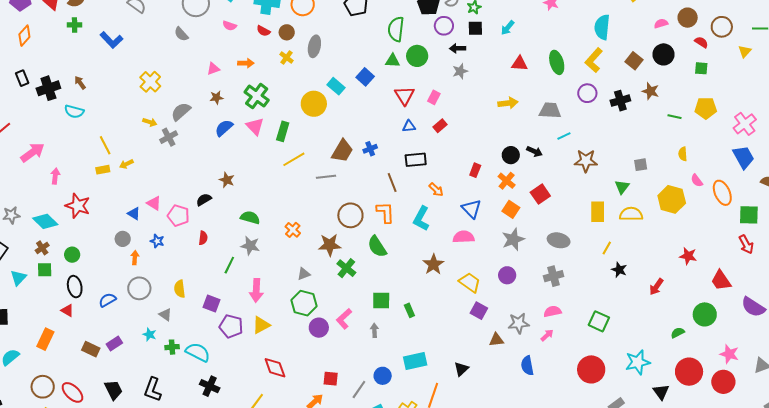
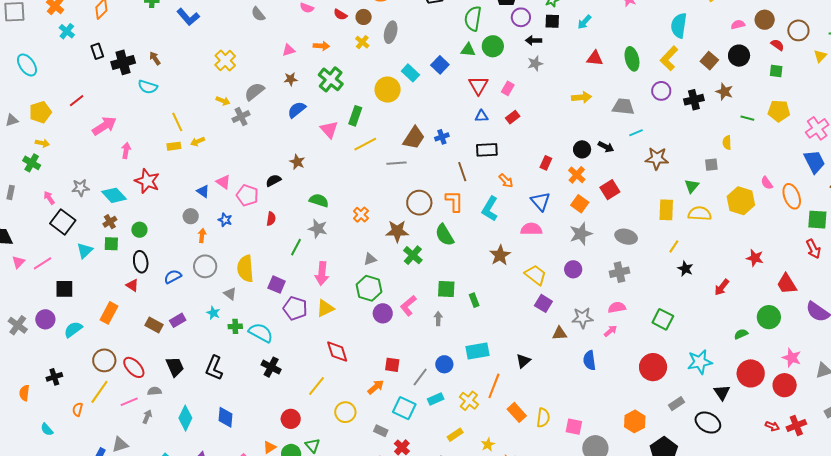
pink triangle: (255, 126) -> (329, 130), moved
yellow semicircle: (683, 154) -> (727, 143), moved
yellow semicircle: (180, 289) -> (245, 269), size x1.5

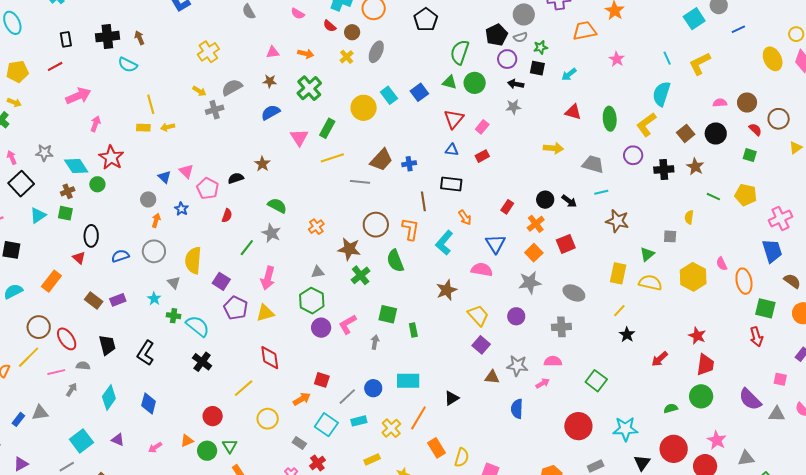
black rectangle: (97, 51) -> (66, 39), moved
green circle: (139, 230) -> (97, 184), moved
red trapezoid: (787, 284) -> (705, 365), moved, turned -150

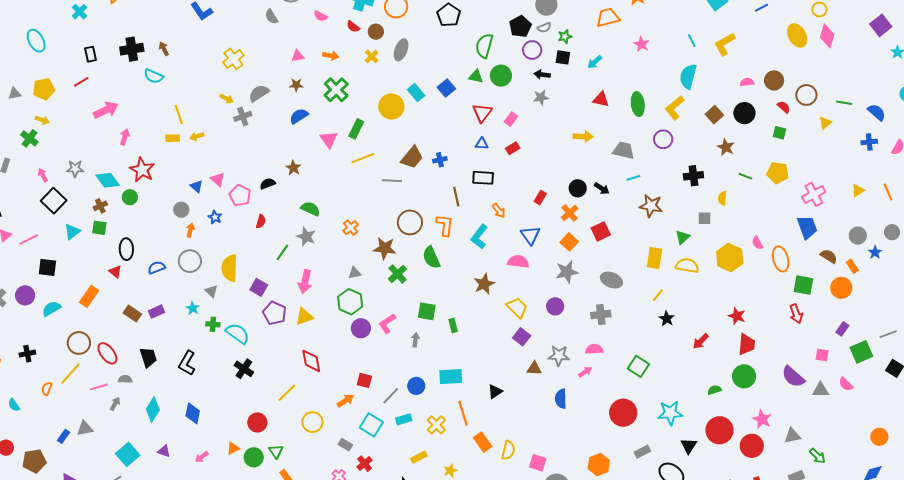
black cross: (664, 169) -> (693, 176), moved
orange line: (418, 418) -> (463, 413), turned -45

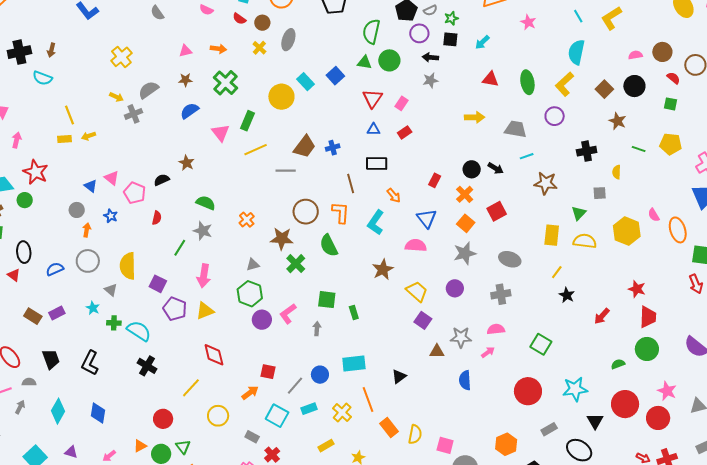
brown arrow: (164, 49) -> (51, 50), turned -136

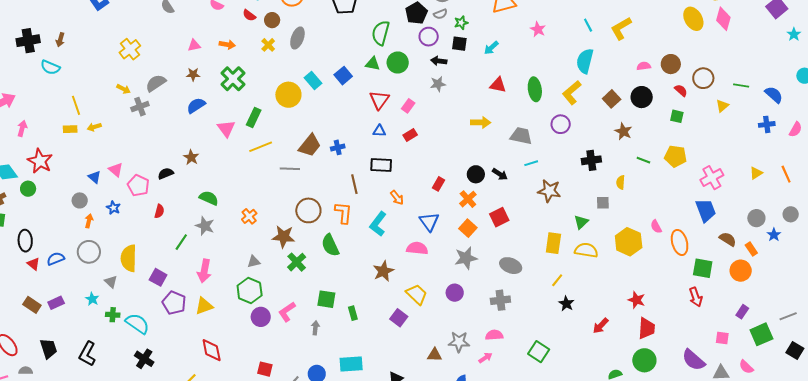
red triangle: (14, 275) -> (33, 264), moved
purple square: (423, 320) -> (399, 318), moved

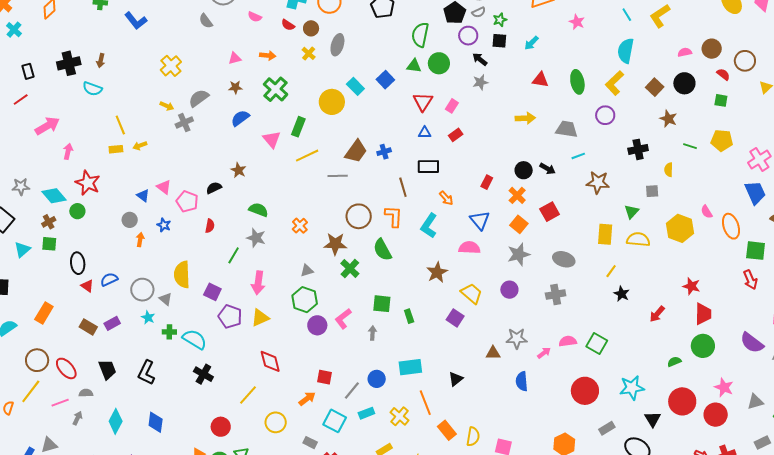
black arrow: (439, 61) -> (480, 59), turned 35
gray circle: (89, 252) -> (142, 290), moved
pink semicircle: (494, 335) -> (568, 341), moved

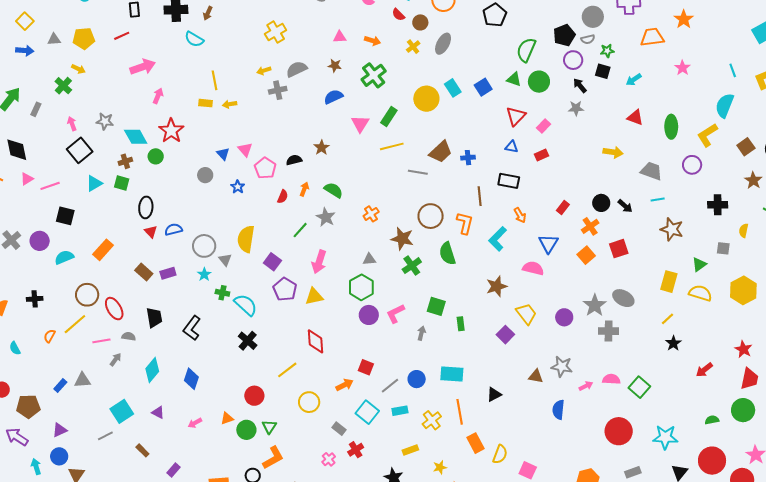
yellow arrow: (167, 106) -> (264, 71), turned 128
orange arrow: (140, 240) -> (304, 189), moved
gray star: (519, 254) -> (595, 305), moved, turned -30

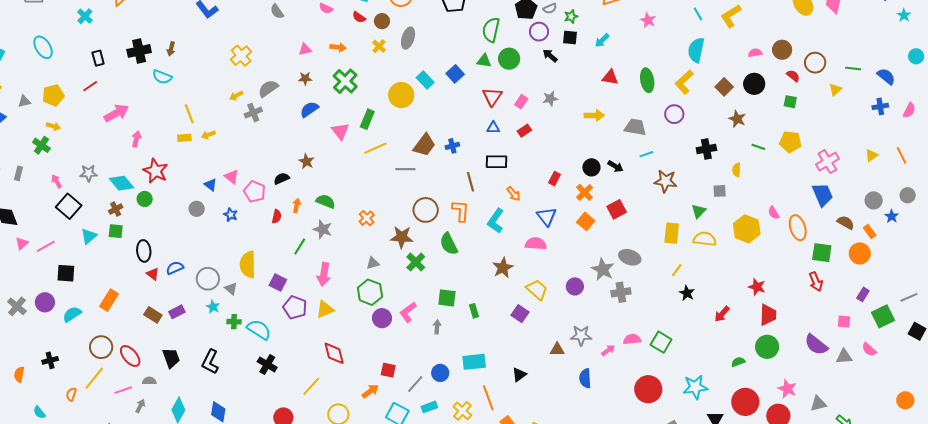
gray star: (576, 108) -> (550, 99), moved

